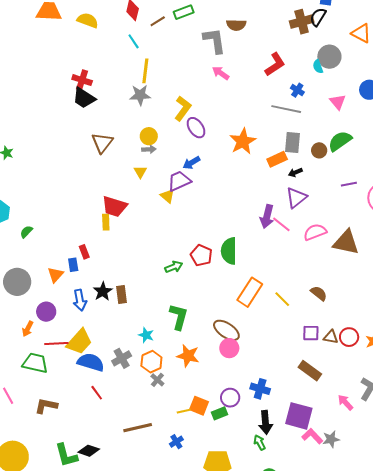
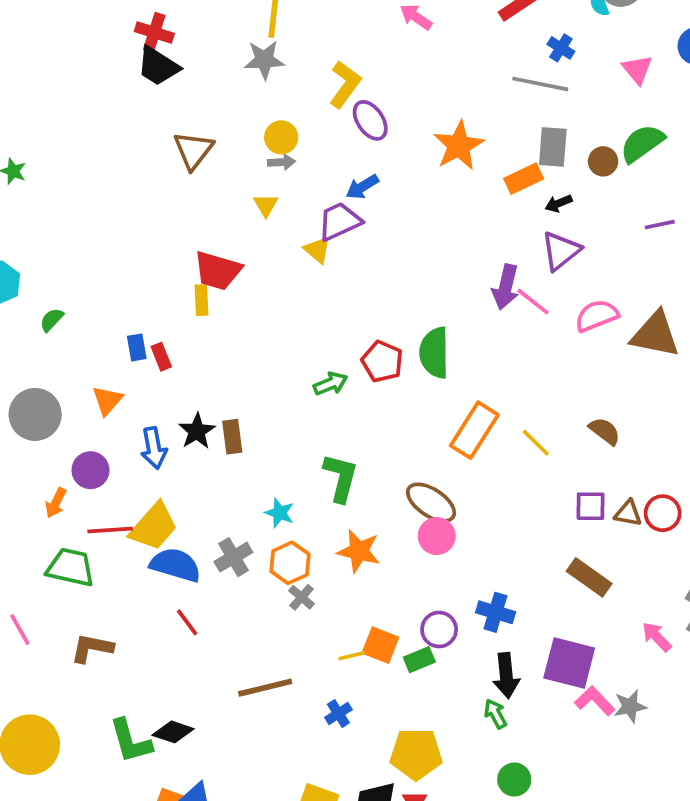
blue rectangle: (73, 265) -> (137, 347), moved

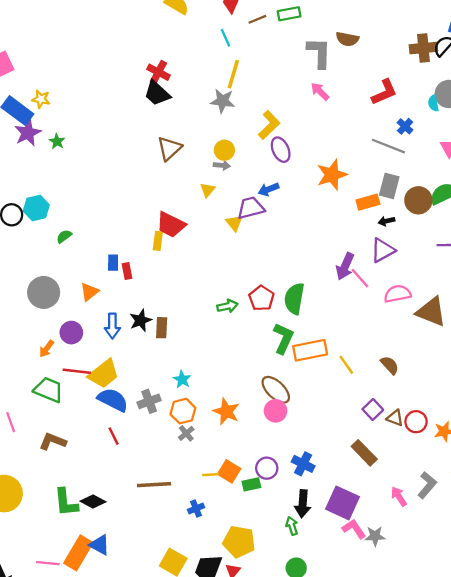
brown circle: (603, 161) -> (418, 200), size x1.5
orange rectangle: (474, 430) -> (310, 350), turned 36
green L-shape: (341, 478) -> (283, 338), moved
purple square: (591, 506) -> (373, 410), turned 36

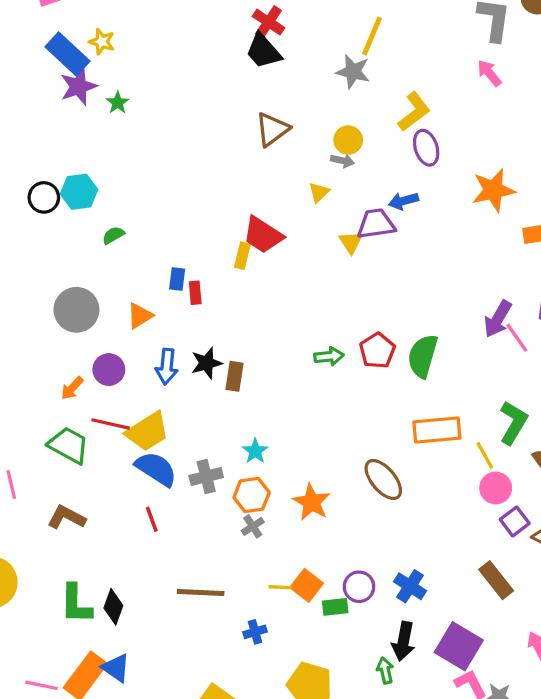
green L-shape: (283, 338) -> (513, 423), moved
pink circle: (276, 411) -> (496, 488), moved
black diamond: (93, 502) -> (113, 607), turned 75

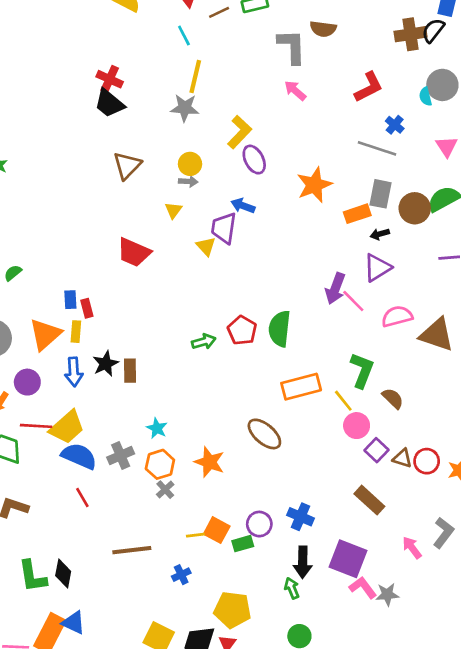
blue arrow: (403, 201) -> (243, 206), turned 45
purple trapezoid: (376, 224) -> (224, 228), turned -64
yellow rectangle: (242, 256) -> (76, 332), moved
orange triangle: (140, 316) -> (45, 334), size x1.5

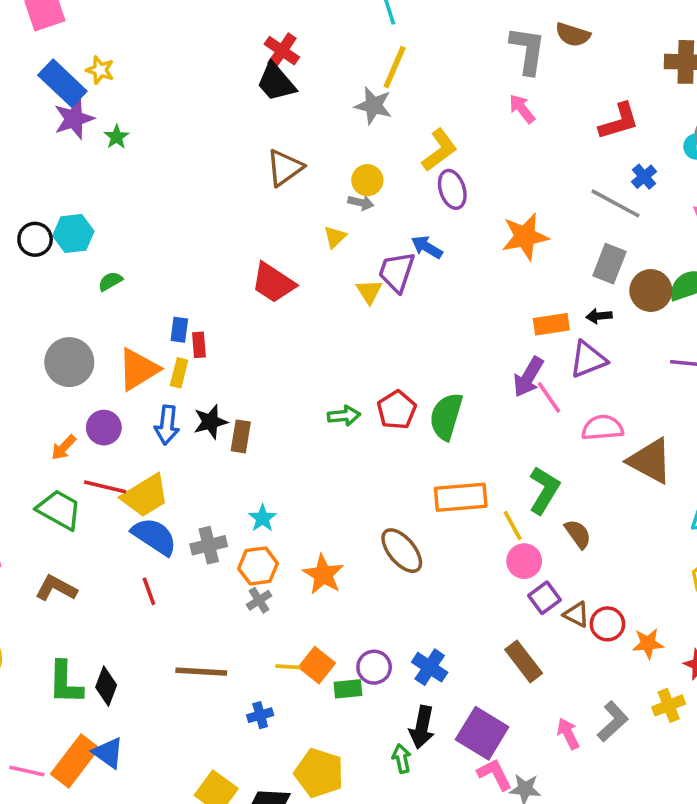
orange rectangle: (357, 214) -> (551, 324), moved

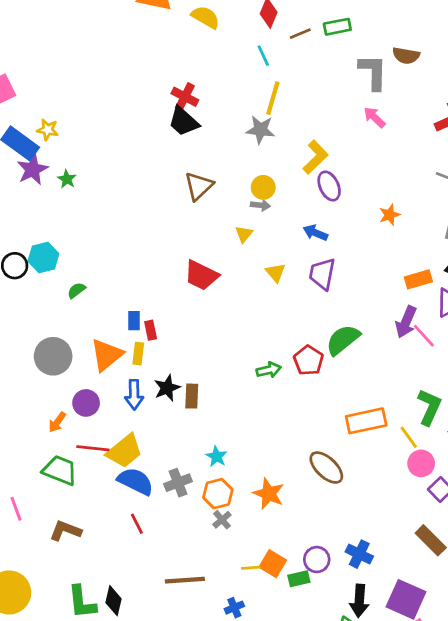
orange star: (525, 237) -> (390, 215), size x0.6
purple trapezoid: (397, 272) -> (322, 274), moved
green semicircle: (446, 416) -> (343, 340), moved, turned 42

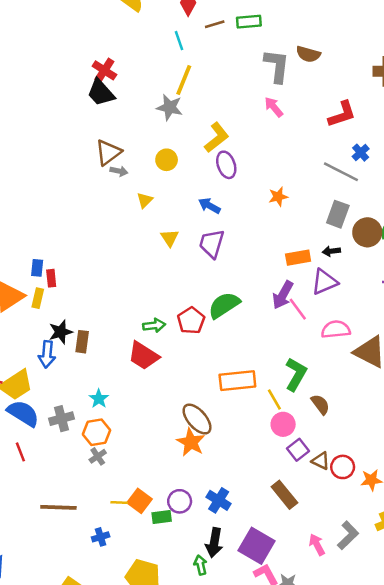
gray arrow: (260, 205) -> (119, 171), moved
red trapezoid: (201, 275) -> (143, 356), moved
blue arrow: (134, 395) -> (47, 354), moved
orange star: (269, 494) -> (191, 442), moved

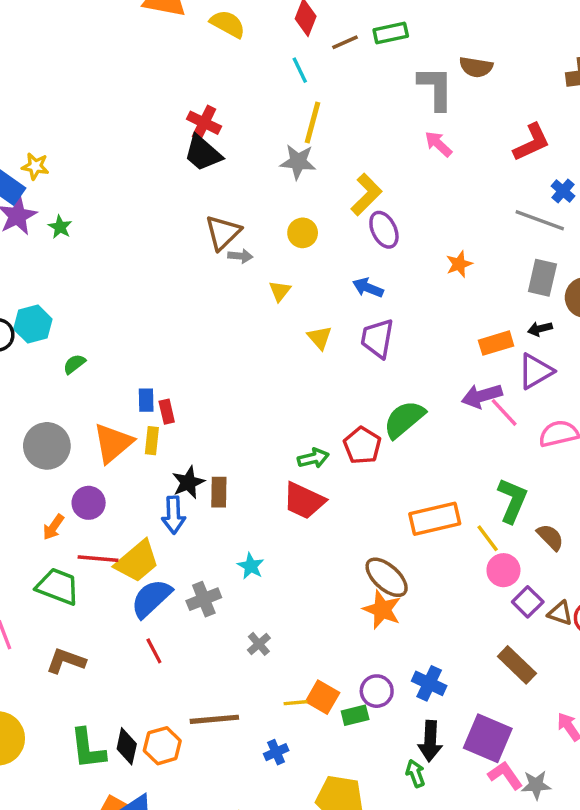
purple arrow: (283, 295) -> (482, 396), turned 52
blue semicircle: (23, 413) -> (151, 598), turned -68
orange hexagon: (96, 432) -> (162, 746), moved

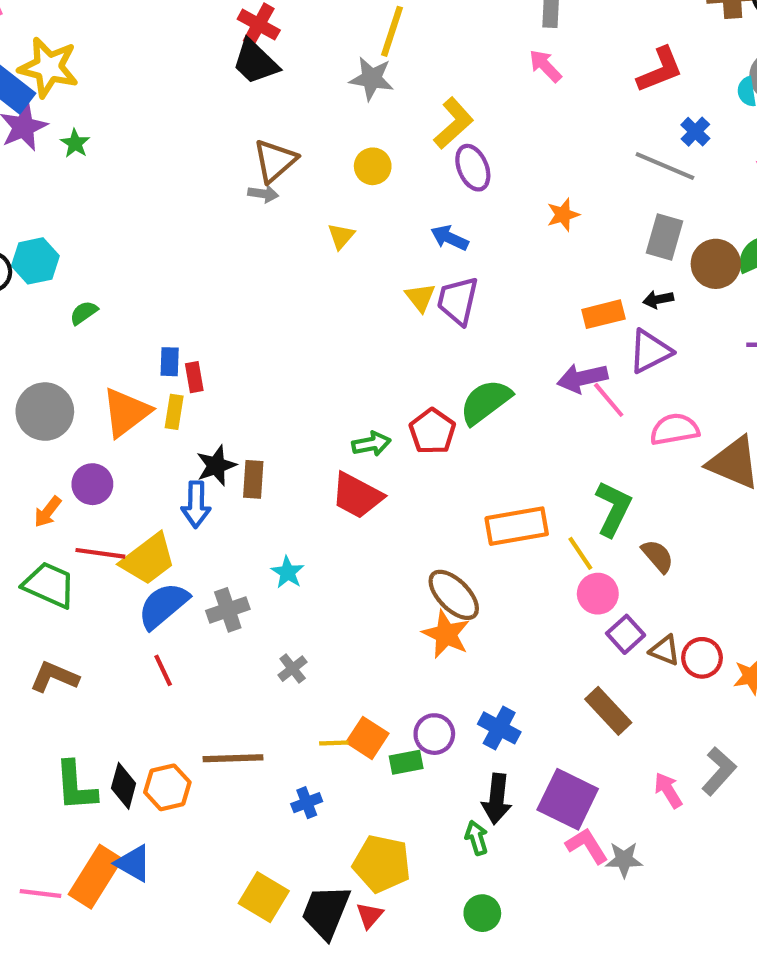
yellow star: (35, 166) -> (48, 67), size x1.8
gray arrow: (240, 256) -> (263, 194), moved
yellow triangle: (320, 338) -> (420, 297), moved

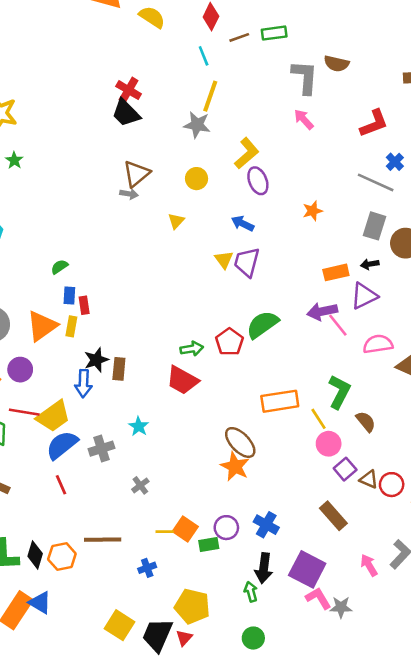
green semicircle: (84, 313) -> (59, 267), moved

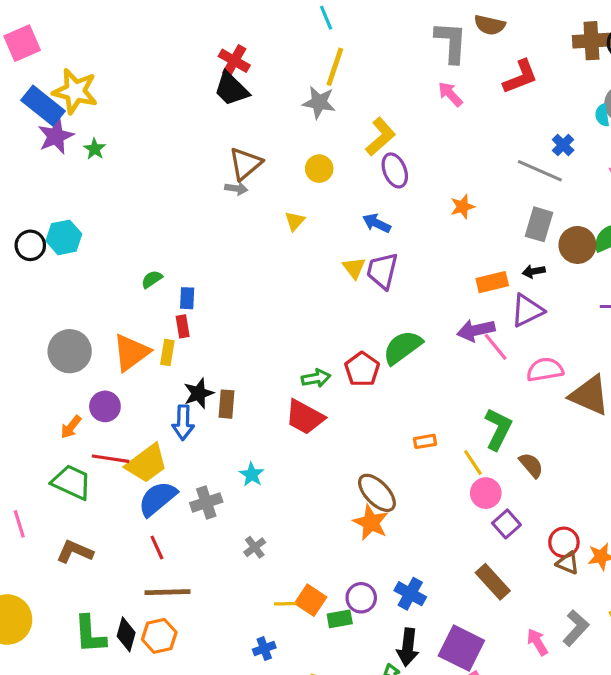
red L-shape: (374, 123) -> (520, 77), moved
blue rectangle: (69, 296) -> (187, 298), moved
orange rectangle: (280, 401) -> (425, 441), size x0.5
brown triangle: (369, 479) -> (568, 563), moved
brown line: (103, 540) -> (168, 592), moved

